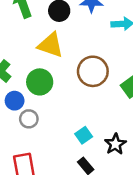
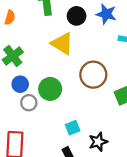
green circle: (40, 82) -> (50, 89), moved

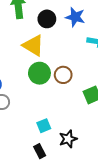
brown circle: (93, 75) -> (63, 75), size x0.7
green circle: (50, 89) -> (39, 73), moved

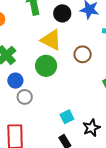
green circle: (39, 73) -> (46, 66), moved
brown circle: (63, 75) -> (83, 54), moved

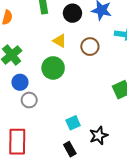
yellow triangle: (51, 40) -> (60, 41), size x0.6
brown circle: (83, 54) -> (90, 47), moved

